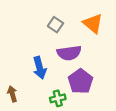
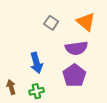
purple semicircle: (69, 53) -> (76, 48), moved
green cross: (58, 98) -> (36, 91), moved

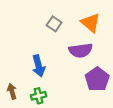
purple pentagon: (74, 75) -> (97, 79), moved

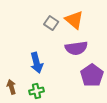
orange triangle: (91, 23) -> (74, 20), moved

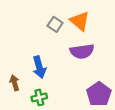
purple pentagon: (92, 75) -> (99, 94), moved
brown arrow: (11, 87) -> (15, 83), moved

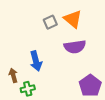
gray square: (55, 24) -> (50, 22), turned 32
green cross: (39, 97) -> (28, 89), moved

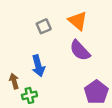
gray square: (50, 22) -> (44, 26), moved
purple semicircle: (75, 47) -> (80, 50), turned 55

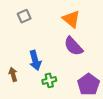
gray square: (44, 26) -> (24, 16), moved
green cross: (29, 95) -> (49, 80), moved

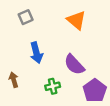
purple semicircle: (73, 46) -> (74, 65), moved
blue arrow: (35, 60) -> (36, 53), moved

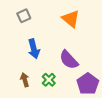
brown arrow: (14, 80) -> (25, 80), moved
green cross: (53, 86) -> (49, 80), turned -32

